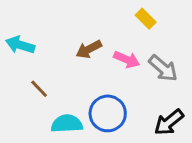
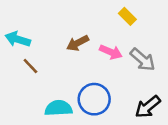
brown line: (39, 89) -> (30, 66), moved

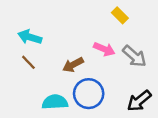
cyan arrow: (18, 39) -> (30, 37), moved
brown arrow: (78, 43) -> (73, 65), moved

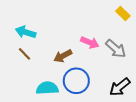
yellow rectangle: (120, 15) -> (123, 13), moved

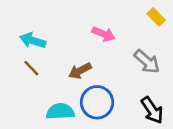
pink arrow: (90, 42) -> (104, 34), moved
black arrow: (120, 87) -> (152, 110), turned -85

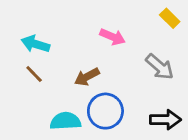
black arrow: (152, 110) -> (165, 120), turned -56

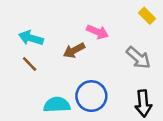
brown arrow: (87, 77) -> (74, 50), moved
black arrow: (165, 120) -> (143, 103), turned 85

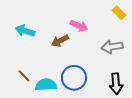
gray arrow: (138, 58) -> (112, 47), turned 130
brown line: (30, 64) -> (24, 76), moved

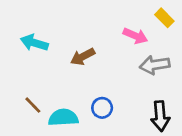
pink arrow: (79, 26) -> (135, 36), moved
blue circle: (74, 78) -> (102, 108), size x0.6

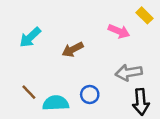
cyan arrow: (34, 43) -> (30, 37), turned -60
gray arrow: (155, 65) -> (129, 73), moved

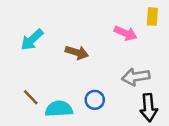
yellow rectangle: (144, 15) -> (152, 17), turned 49
brown arrow: (73, 49) -> (77, 52), turned -135

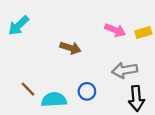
yellow rectangle: (152, 17) -> (143, 33), moved, turned 70
cyan arrow: (32, 40) -> (19, 25), moved

